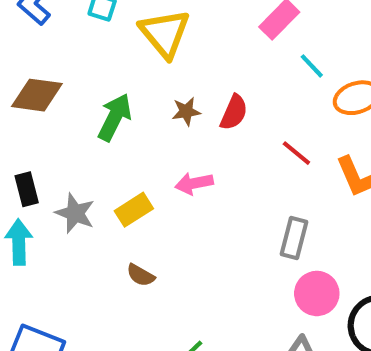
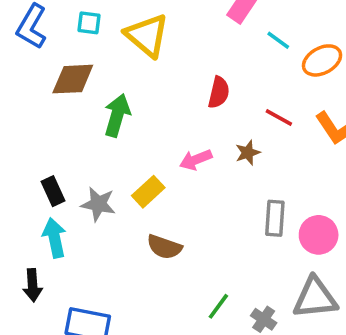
brown diamond: (37, 95) -> (73, 79), moved
brown star: (186, 111) -> (248, 153), moved
gray rectangle: (294, 238) -> (275, 218), moved
brown semicircle: (141, 275) -> (164, 247), size x1.4

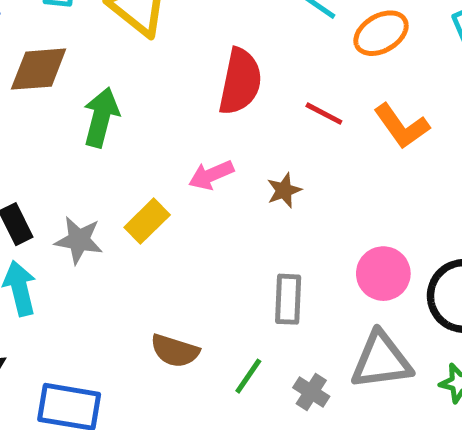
red semicircle: (219, 92) -> (240, 81), size x1.5
brown star: (248, 153) -> (284, 190), moved
gray rectangle: (275, 218) -> (288, 299), moved
brown semicircle: (164, 247) -> (175, 351), moved

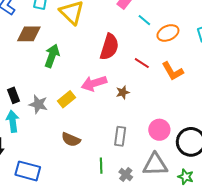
pink arrow: (211, 175) -> (94, 83), size x1.4
brown semicircle: (175, 351) -> (71, 139), moved
green line: (248, 376) -> (101, 166), turned -42

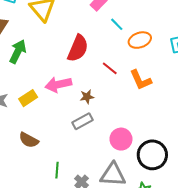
gray rectangle: (120, 136) -> (83, 121), moved, turned 48

